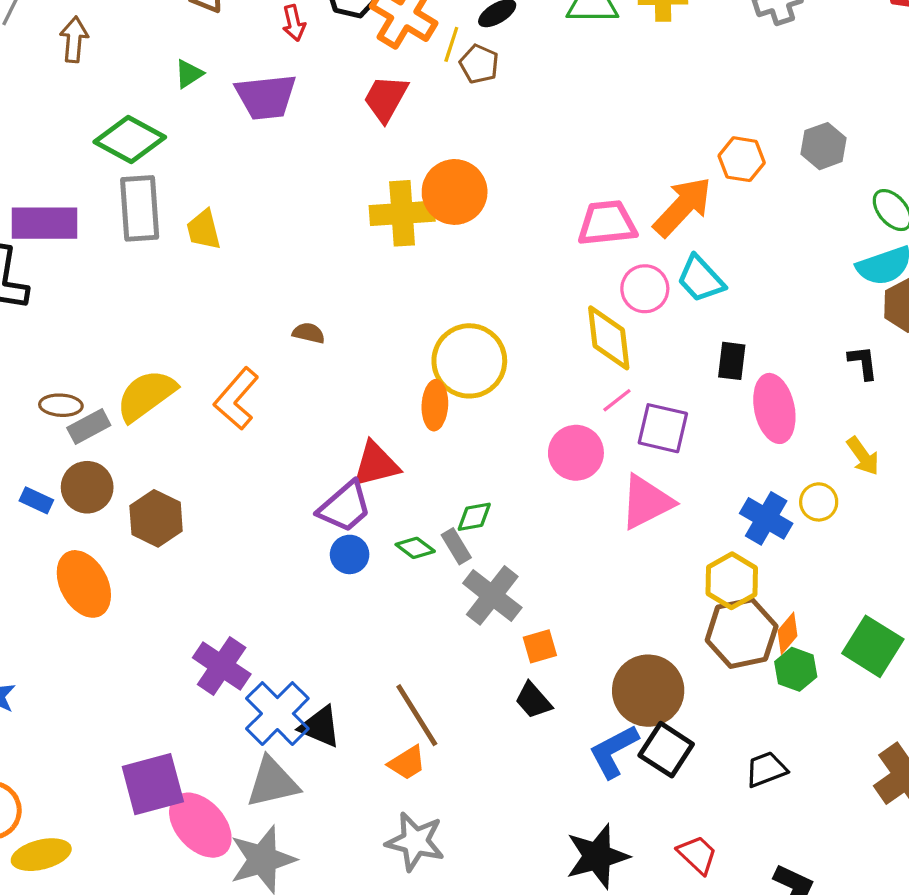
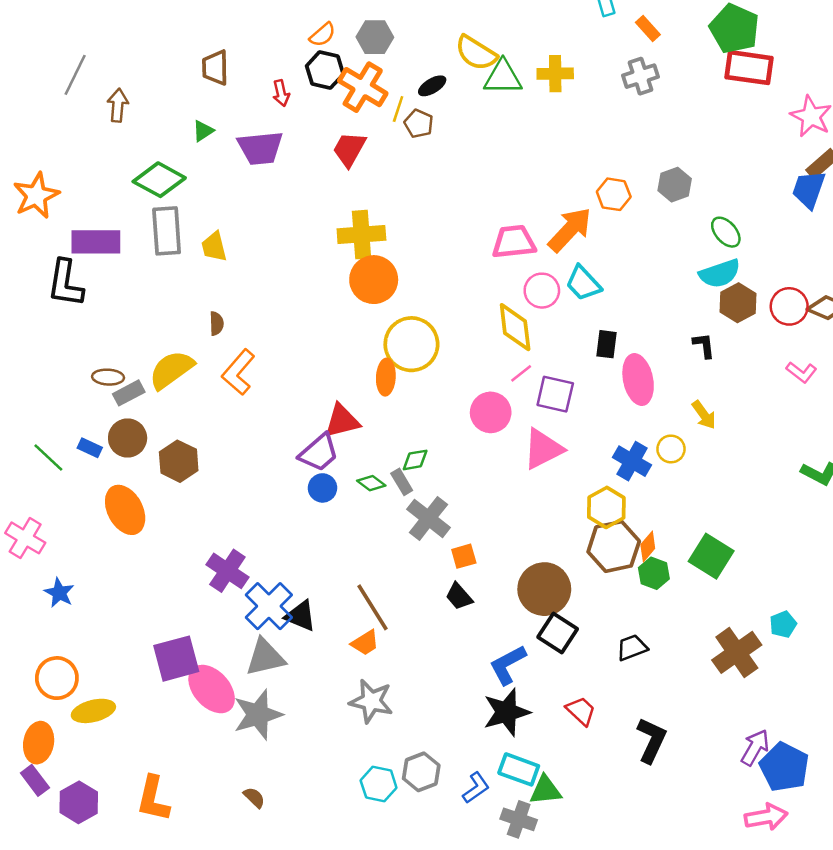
orange circle: (455, 192) -> (374, 280), moved
brown semicircle: (309, 333) -> (216, 323), moved, turned 75
blue L-shape: (614, 751) -> (508, 665), moved

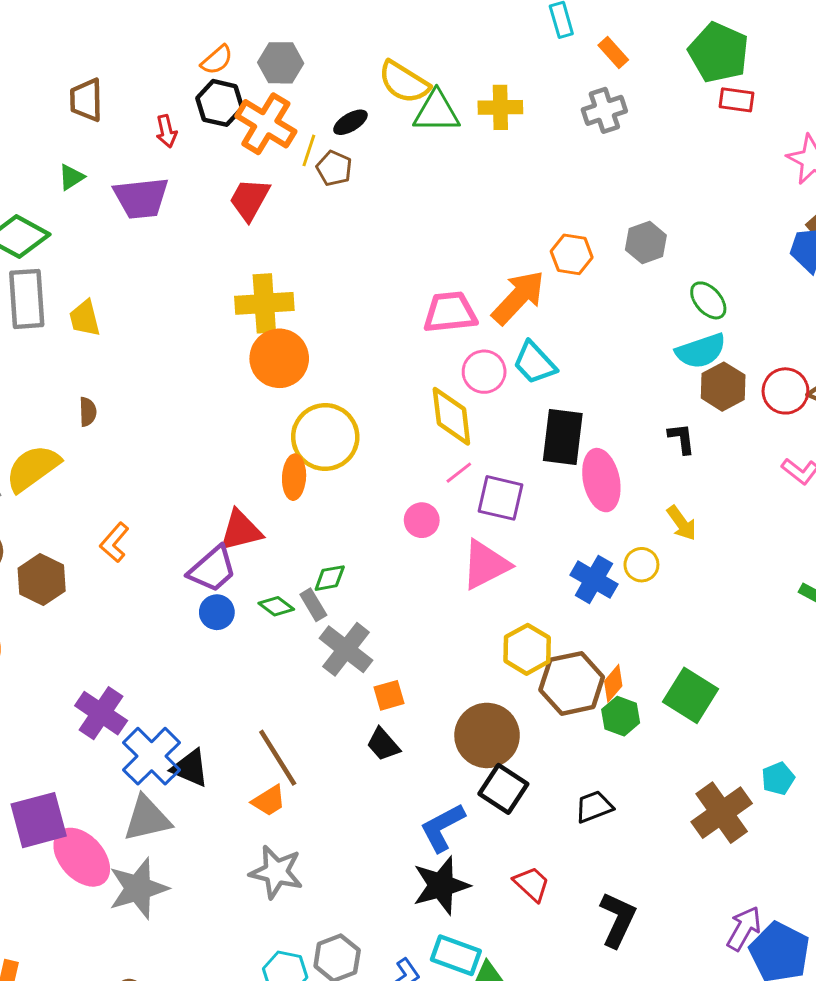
red rectangle: (749, 68) -> (736, 100), size x0.6
black rectangle: (606, 344) -> (563, 437), size x1.6
orange L-shape: (238, 372) -> (114, 542), moved, size x0.7
pink circle: (491, 412) -> (422, 520), size x0.7
yellow hexagon: (606, 507) -> (527, 649), moved

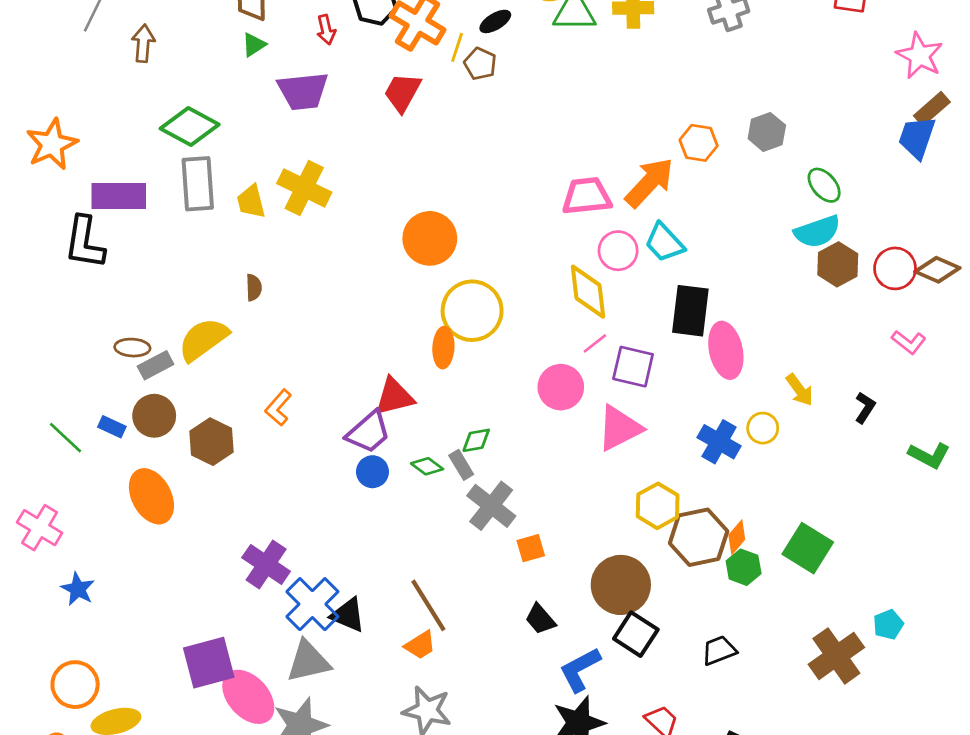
green triangle: (71, 177) -> (254, 45), moved
yellow cross: (264, 303) -> (304, 188), moved, turned 30
black L-shape: (682, 438) -> (865, 408), moved, turned 40
pink circle: (422, 520) -> (561, 387), size x1.4
black trapezoid: (383, 744) -> (540, 619), moved

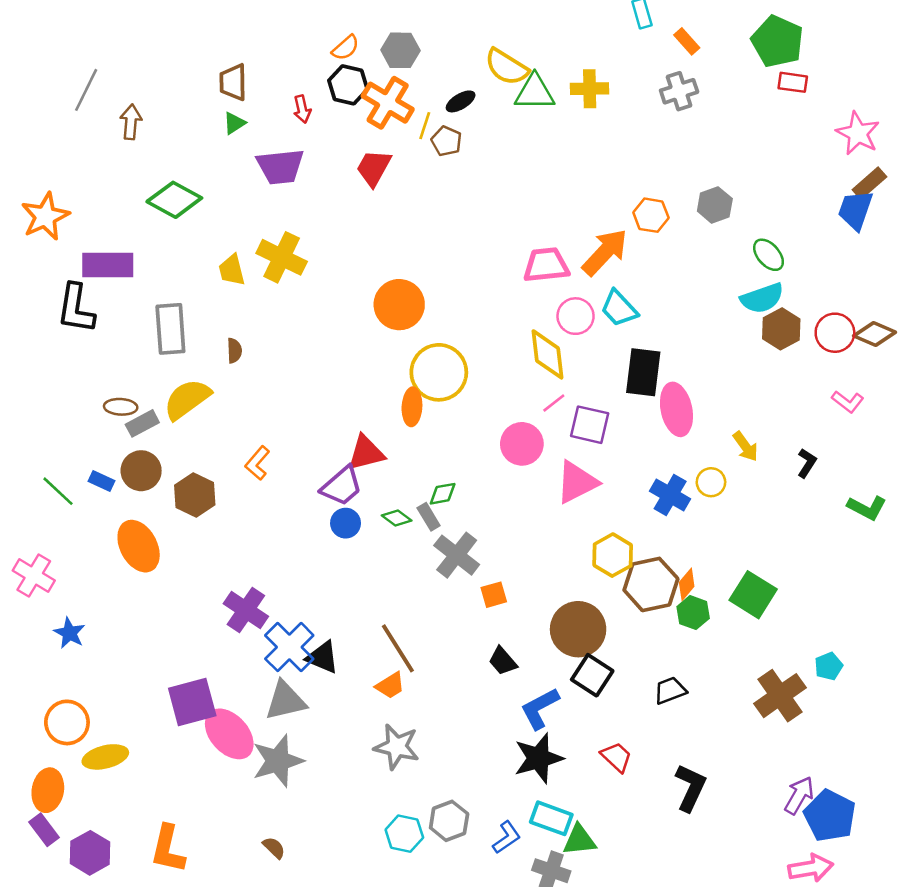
gray rectangle: (198, 184) -> (170, 329), moved

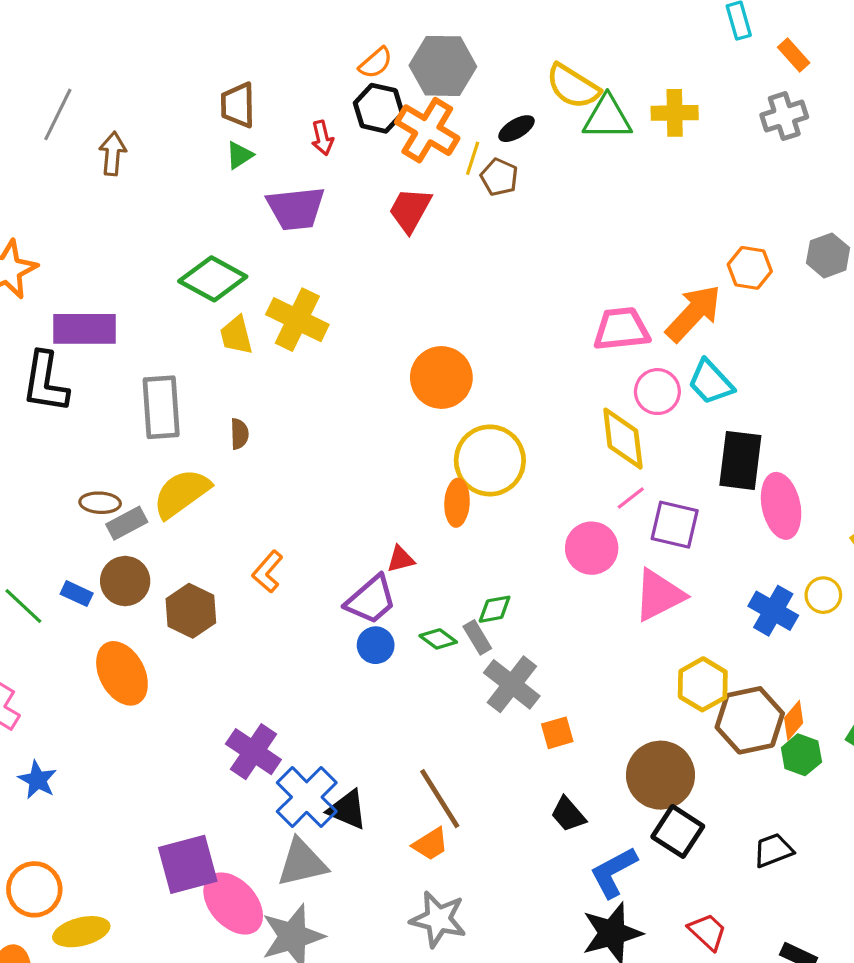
gray hexagon: (400, 50) -> (443, 66), size x1.4
green diamond: (174, 200) -> (213, 279), moved
red triangle: (366, 453) -> (401, 559), size x0.6

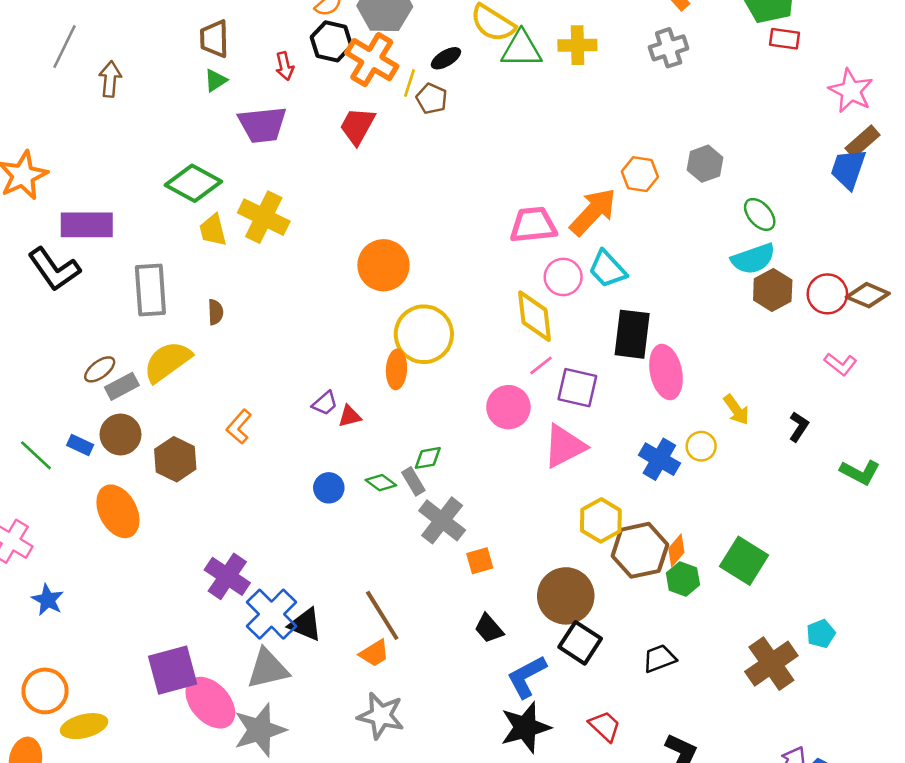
black L-shape: (45, 382) -> (54, 269), turned -44
brown ellipse: (100, 503) -> (100, 369), turned -40
purple trapezoid: (371, 600) -> (325, 403), moved, size x0.6

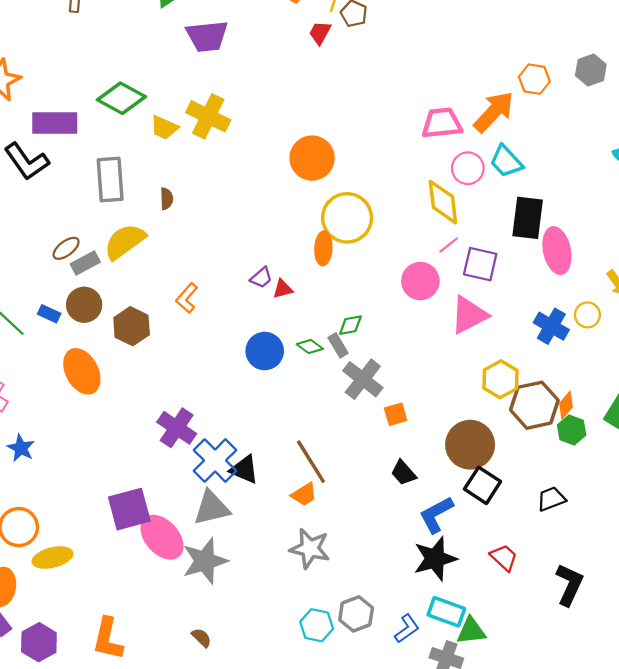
red trapezoid: (357, 126) -> (320, 33), moved, size x0.7
green diamond: (193, 183) -> (121, 98), moved
yellow trapezoid: (213, 230) -> (164, 128), turned -52
blue circle: (329, 488) -> (265, 351), size x1.4

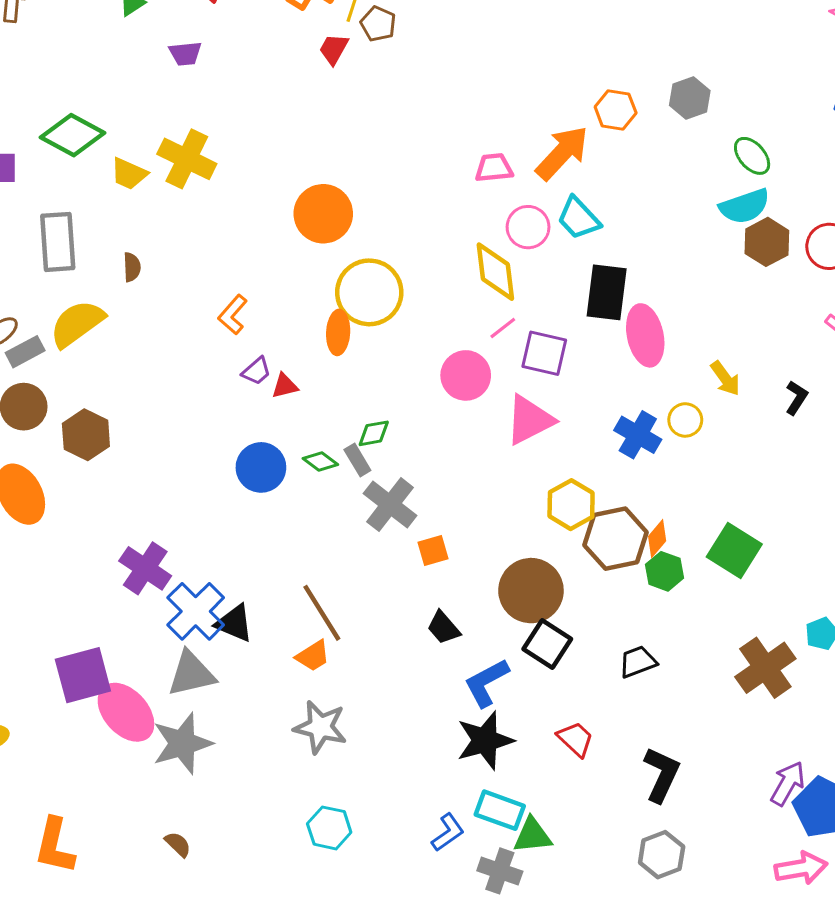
purple trapezoid: (207, 36) -> (185, 54), size x0.6
pink trapezoid: (442, 123) -> (494, 168), size x0.7
orange L-shape: (187, 298) -> (233, 315), moved
gray hexagon: (356, 614) -> (662, 855), moved

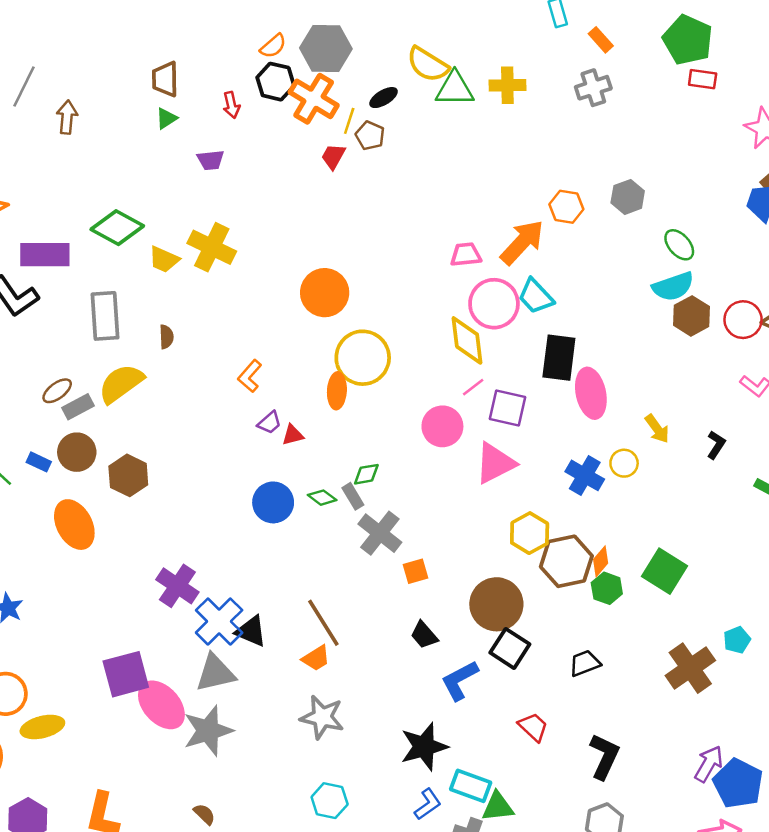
pink circle: (528, 227) -> (494, 304), size x1.4
black star: (485, 740) -> (424, 747), moved

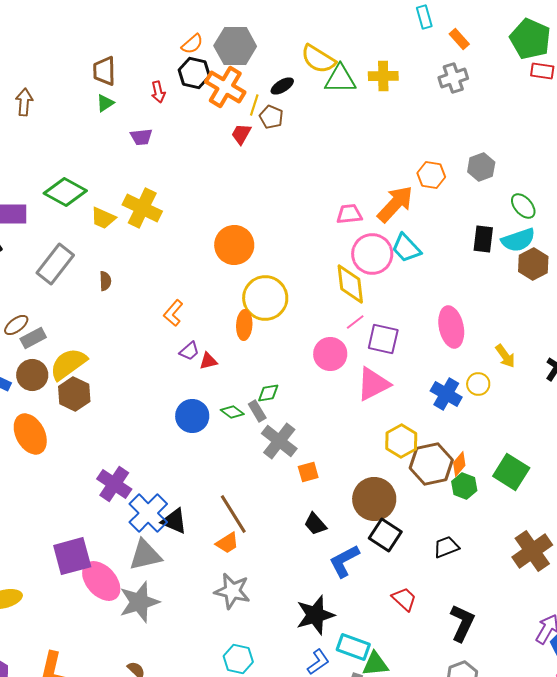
gray rectangle: (105, 316) -> (55, 264), turned 42
black rectangle: (559, 358) -> (483, 239), moved, size x0.7
yellow semicircle: (121, 383) -> (68, 364), moved

